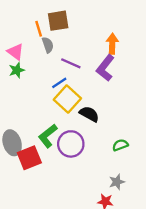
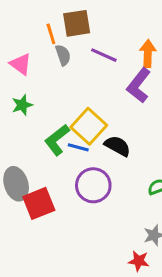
purple line: (71, 63) -> (104, 55), moved
green star: (17, 70) -> (22, 105), moved
blue line: (59, 83) -> (78, 147), moved, turned 49
green L-shape: (48, 136) -> (57, 140), moved

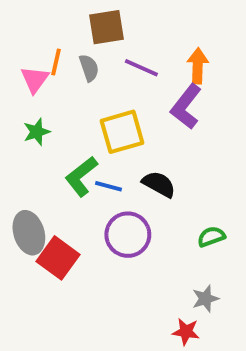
orange line: (51, 34) -> (56, 62), moved, turned 30
pink triangle: (21, 64) -> (35, 79), turned 30
yellow square: (89, 126) -> (122, 132), moved, turned 32
red square: (39, 203) -> (58, 258), turned -32

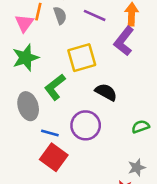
green star: (37, 132) -> (26, 58), size x1.5
blue line: (108, 186) -> (50, 133), moved
gray ellipse: (29, 233) -> (28, 106), moved
red square: (58, 258) -> (54, 157), moved

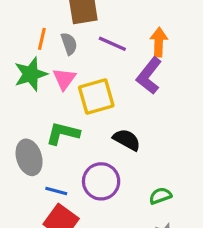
pink triangle: (24, 23) -> (64, 79), moved
green star: (26, 58) -> (31, 74), moved
green L-shape: (55, 87) -> (63, 133), turned 52
green semicircle: (141, 127) -> (160, 196), moved

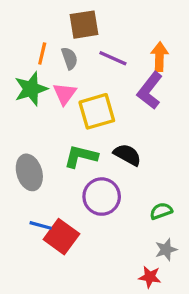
green L-shape: (63, 133) -> (81, 156), moved
blue line: (56, 191) -> (41, 225), moved

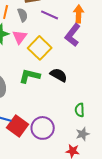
yellow square: (97, 111) -> (40, 48), turned -30
purple circle: (102, 197) -> (43, 128), moved
green semicircle: (161, 211) -> (80, 110), turned -72

